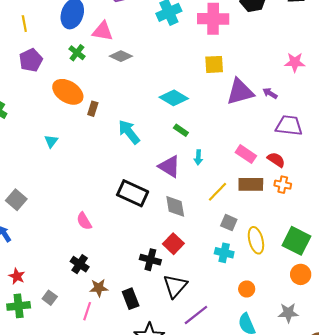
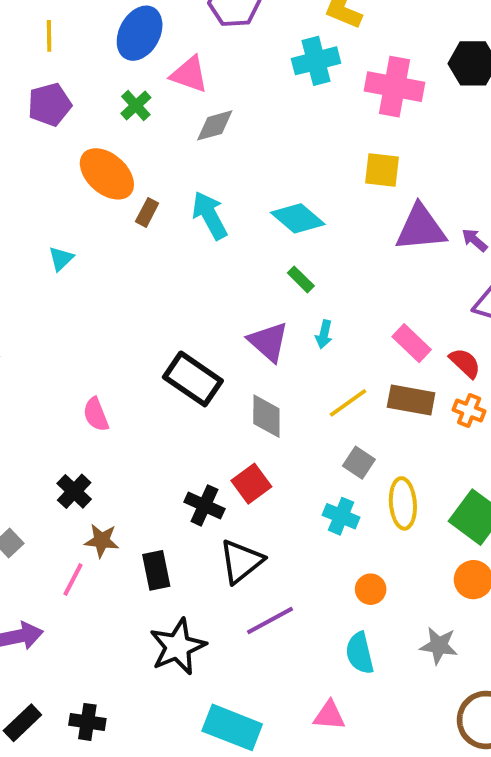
gray diamond: (121, 56) -> (215, 125), turned -50
cyan arrow: (129, 132) -> (210, 215), moved

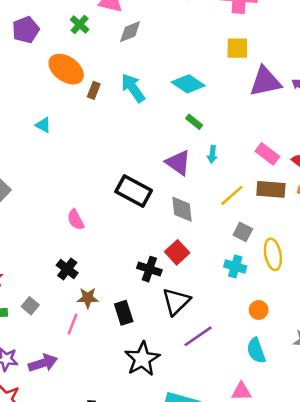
cyan triangle: (61, 259) -> (43, 125), turned -42

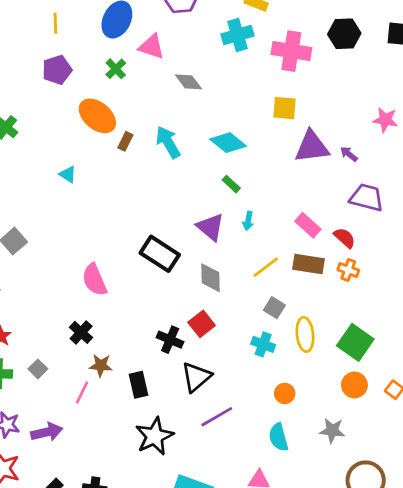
gray diamond: (130, 32) -> (188, 82), moved, turned 70
pink semicircle: (76, 220) -> (94, 280), size x1.4

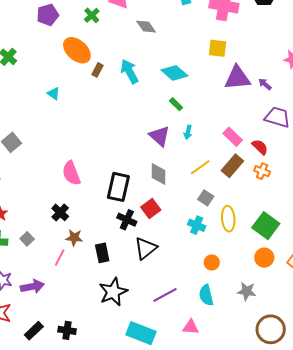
black rectangle: (160, 254) -> (118, 187), moved, turned 68
brown rectangle: (309, 264) -> (232, 166), turned -60
purple line: (217, 417) -> (165, 295), moved

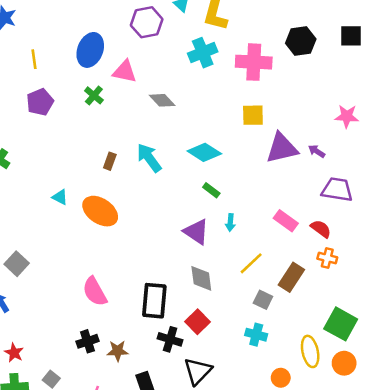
orange ellipse: (77, 50) -> (100, 211), moved
brown rectangle: (232, 166) -> (291, 277), moved
black cross: (60, 212) -> (87, 341), turned 36
yellow ellipse: (228, 219) -> (310, 351), moved
brown star: (74, 238) -> (118, 351), moved

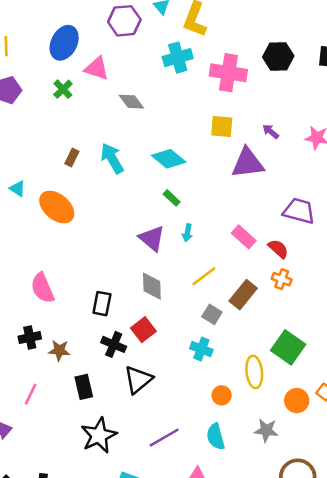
purple arrow: (317, 151) -> (271, 132), moved
black rectangle: (154, 301) -> (102, 304), size x0.7
orange circle: (344, 363) -> (297, 401), moved

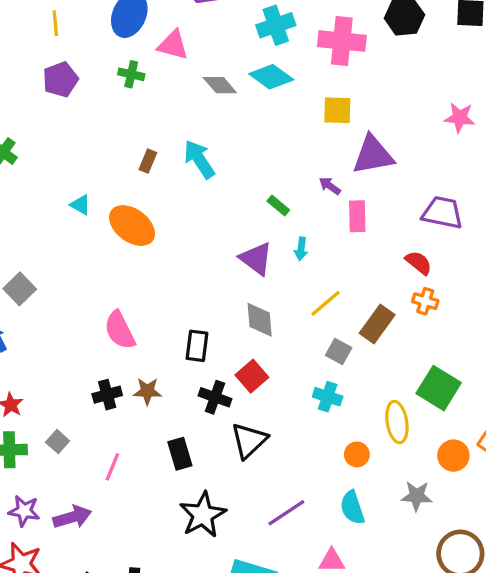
green cross: (63, 89) -> (131, 74), turned -30
purple arrow: (271, 132) -> (330, 186), moved
cyan diamond: (169, 159) -> (271, 77), moved
pink rectangle: (244, 237) -> (357, 216), moved, turned 50
brown star: (59, 350) -> (147, 391), moved

